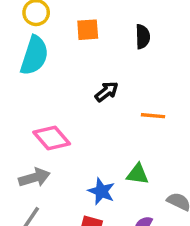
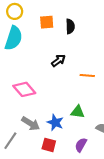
black semicircle: (143, 37) -> (70, 26), moved
gray arrow: (34, 178) -> (31, 124), moved, turned 48

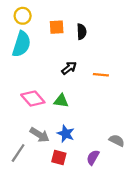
orange line: (87, 76) -> (101, 75), moved
green triangle: (78, 112) -> (61, 101), moved

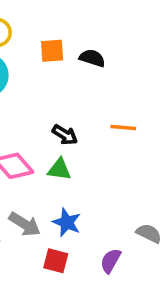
black semicircle: (82, 32) -> (92, 58), turned -70
black arrow: (69, 68) -> (65, 135), moved, turned 70

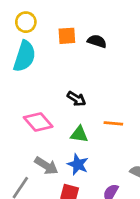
orange line: (123, 127) -> (113, 123), moved
green triangle: (59, 169) -> (79, 134), moved

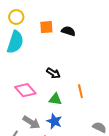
orange line: (113, 123) -> (80, 91), turned 72

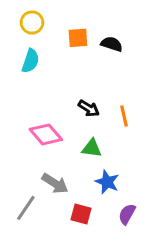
cyan semicircle: (15, 42) -> (30, 61), size x0.7
orange line: (80, 91) -> (124, 116), moved
blue star: (54, 121) -> (107, 182), moved

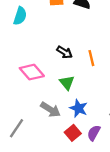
green triangle: (92, 148) -> (67, 83), turned 42
gray arrow: (55, 183) -> (50, 109), moved
red square: (81, 214) -> (73, 133), moved, turned 35

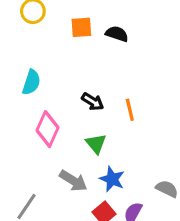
cyan semicircle: (20, 16) -> (31, 82), moved
pink diamond: (32, 72) -> (47, 129), turned 65

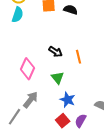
cyan semicircle: (31, 82) -> (18, 15), moved
gray arrow: (73, 181) -> (31, 100), moved, turned -84

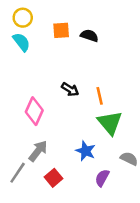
cyan semicircle: (18, 15) -> (21, 42), turned -56
green triangle: (58, 78) -> (110, 123), moved, size x1.5
red square: (63, 121) -> (53, 178), moved

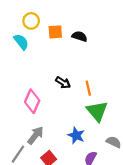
yellow circle: (23, 18) -> (31, 21), moved

